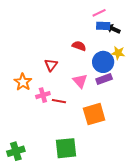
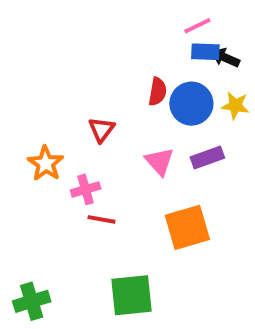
red semicircle: (79, 46) -> (157, 92), turned 80
blue circle: (103, 62) -> (191, 104), moved
red line: (59, 101) -> (102, 219), moved

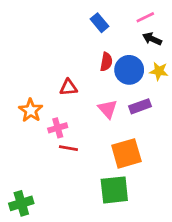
pink line: (197, 26) -> (145, 17), moved
blue rectangle: (205, 52) -> (99, 23), moved, turned 48
red triangle: (102, 130) -> (68, 87), turned 48
green square: (131, 295) -> (114, 190), moved

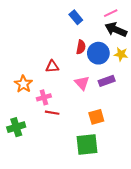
black arrow: (152, 39) -> (116, 30), size x1.5
orange square: (126, 153) -> (96, 117), size x0.7
green cross: (21, 203) -> (16, 127), moved

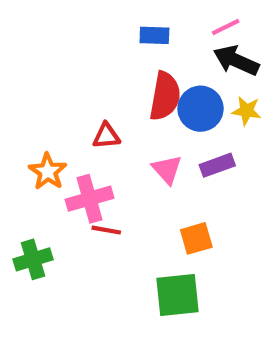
blue rectangle: (76, 17) -> (154, 35), turned -48
red semicircle: (81, 47) -> (165, 96), size x1.6
pink cross: (44, 97) -> (90, 199), size x1.5

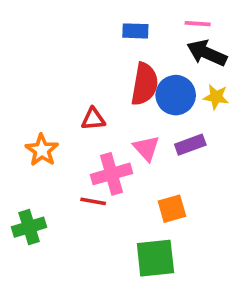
pink line: (226, 27) -> (198, 24), turned 30
pink cross: (90, 199) -> (112, 174), moved

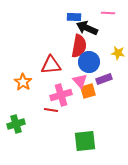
black arrow: (207, 53) -> (87, 28), moved
blue circle: (176, 95) -> (89, 62), moved
red triangle: (93, 119) -> (51, 65), size x1.5
orange square: (172, 209) -> (88, 91), moved

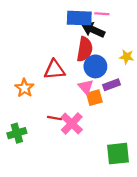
pink line: (108, 13) -> (102, 14), moved
blue rectangle: (74, 17) -> (79, 18), size x1.6
pink cross: (61, 95) -> (72, 123), moved, turned -30
green square: (85, 141) -> (118, 154), moved

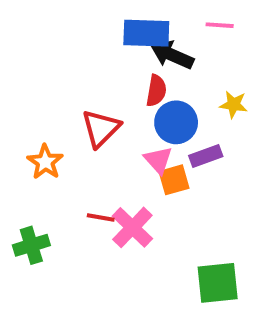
pink line: (102, 14) -> (220, 25), moved
red semicircle: (85, 49) -> (156, 91), size x0.7
red triangle: (55, 70) -> (101, 128), turned -40

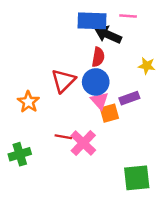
pink line: (220, 25) -> (128, 16), moved
blue circle: (176, 122) -> (96, 82), moved

